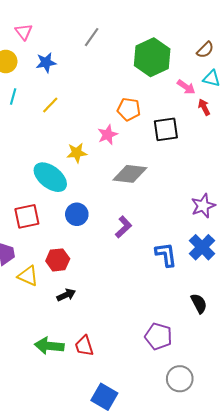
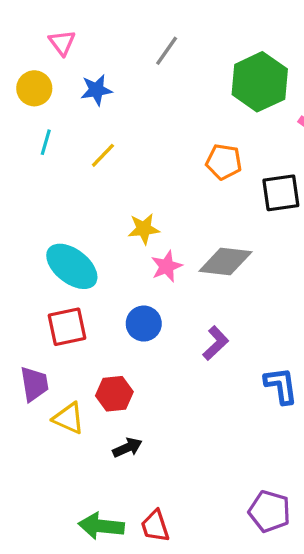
pink star: (108, 135) -> (167, 266), moved
cyan ellipse: (50, 177) -> (72, 266), moved

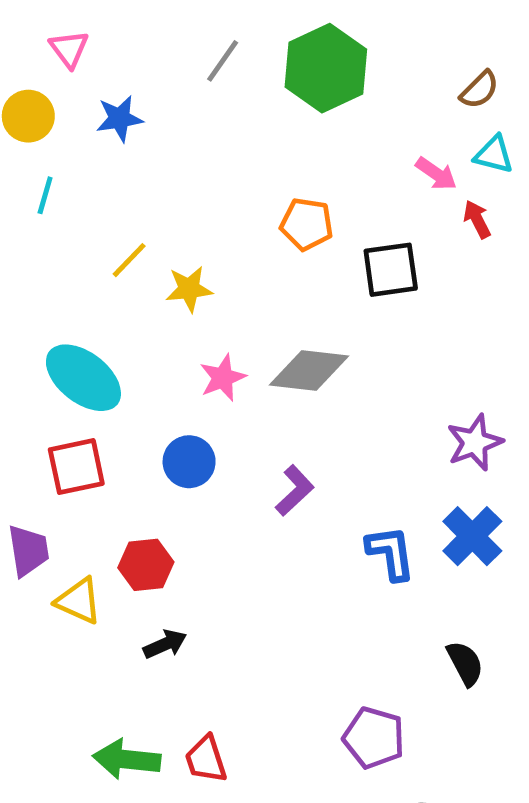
green hexagon: (260, 82) -> (326, 68), moved
yellow line: (103, 155) -> (129, 260), moved
yellow star: (144, 229) -> (189, 289), moved

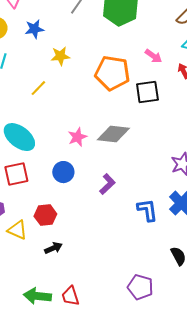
pink arrow: (436, 174) -> (153, 56), moved
orange pentagon: (307, 224) -> (112, 73), size x1.6
yellow star: (189, 289) -> (60, 56), moved

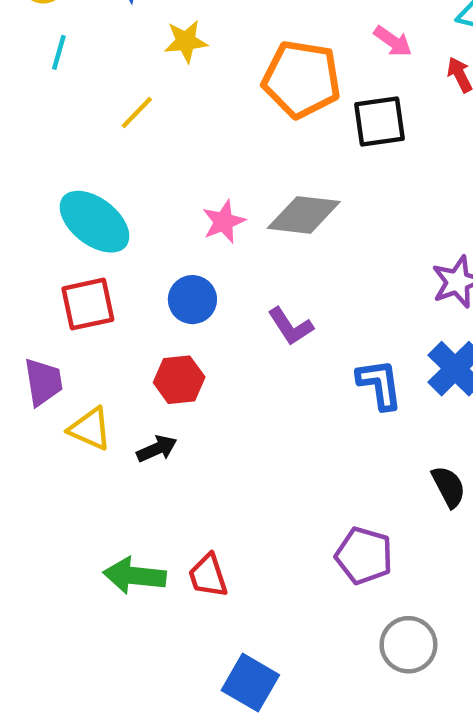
purple L-shape: (107, 184) -> (290, 326), turned 100
red hexagon: (45, 215) -> (179, 380), moved
black arrow: (53, 248) -> (157, 449), moved

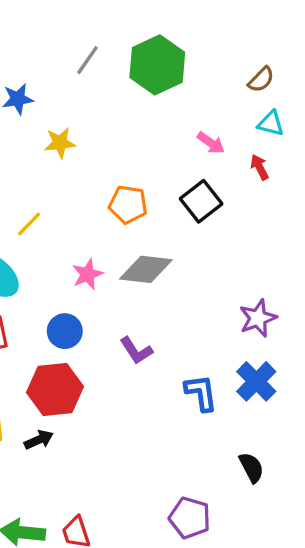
orange pentagon: (302, 79) -> (128, 205), moved, size x0.7
yellow line: (137, 113) -> (29, 224), moved
black square: (380, 121) -> (201, 201), turned -30
red hexagon: (179, 380) -> (55, 390), size x1.5

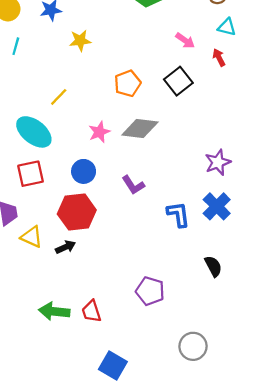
orange pentagon: (128, 205) -> (128, 83), turned -30
purple pentagon: (190, 518) -> (150, 291), moved

